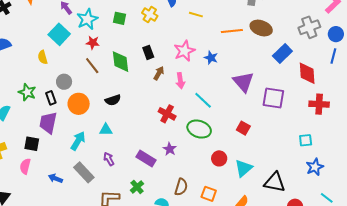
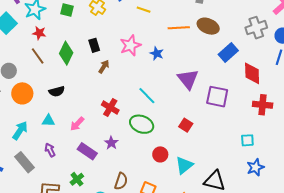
green diamond: (121, 62) -> (66, 53), turned 30
pink arrow: (180, 81) -> (77, 124), moved, turned 49

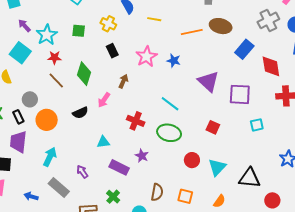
black rectangle: (94, 45) -> (112, 51), moved
cyan triangle: (48, 121) -> (103, 142), moved
pink arrow: (77, 124) -> (104, 100), moved
cyan square: (247, 140) -> (257, 125), moved

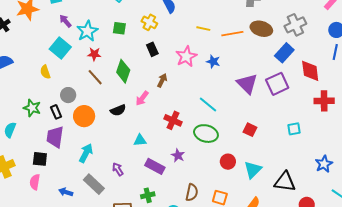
yellow line: (154, 19) -> (203, 29), moved
gray cross: (268, 20) -> (295, 25), moved
purple square: (240, 94) -> (277, 84), moved, turned -30
green cross: (113, 197) -> (148, 195), turned 32

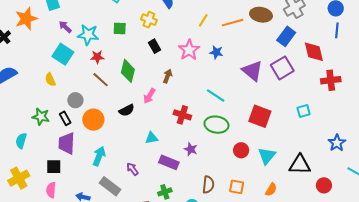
yellow line: (203, 29) -> (203, 20), turned -64
cyan star: (87, 31) -> (88, 35), turned -30
red square: (250, 130) -> (260, 116), size x1.6

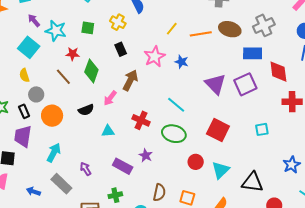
blue rectangle: (286, 36) -> (253, 53), turned 48
red star: (97, 57) -> (73, 54), moved
brown arrow: (168, 76) -> (130, 80), size x1.5
yellow semicircle: (50, 80) -> (24, 75), moved
cyan triangle: (151, 138) -> (108, 131), moved

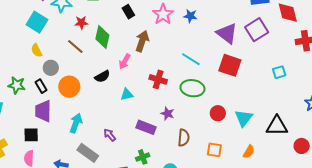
red square: (218, 130) -> (230, 65), moved
brown semicircle: (159, 193) -> (184, 138), moved

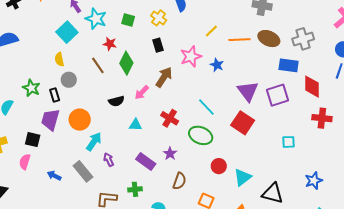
orange circle: (69, 87) -> (80, 120), moved
cyan arrow: (76, 123) -> (94, 142), moved

